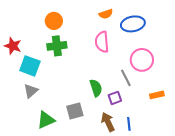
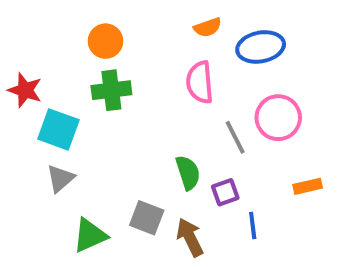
gray line: (126, 78) -> (235, 137), moved
gray square: (75, 111) -> (147, 218), turned 36
brown arrow: (108, 122) -> (190, 237), moved
blue line: (129, 124) -> (253, 226), moved

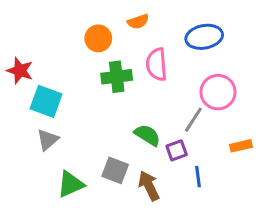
orange semicircle: (208, 27) -> (138, 21), moved
orange circle: (106, 41) -> (98, 38), moved
green cross: (111, 90) -> (117, 77), moved
gray line: (235, 137) -> (193, 120), moved, turned 60
green semicircle: (188, 173) -> (147, 135), turned -40

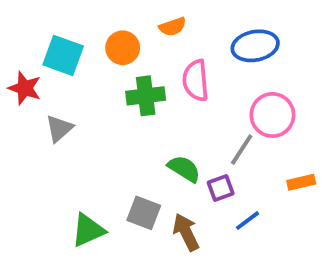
cyan square: (46, 101) -> (63, 55), moved
gray triangle: (48, 140) -> (59, 128), moved
blue line: (198, 177) -> (247, 221), turned 60

